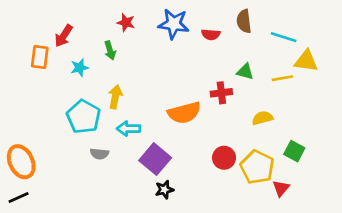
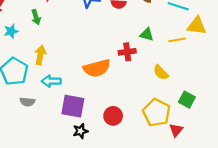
yellow semicircle: (262, 118) -> (161, 72), turned -119
red circle: (224, 158) -> (113, 116), moved
purple square: (155, 159) -> (73, 106), turned -30

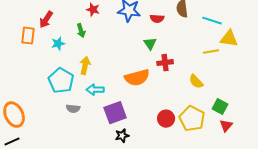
green triangle: (147, 34) -> (150, 44), moved, turned 40
purple square: (73, 106) -> (115, 113), turned -30
red circle: (113, 116) -> (166, 119), moved
red triangle: (176, 130) -> (226, 126), moved

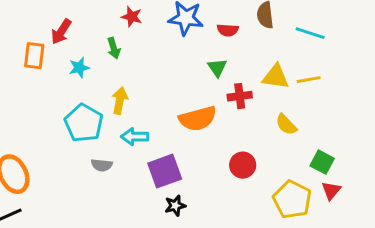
yellow triangle: (229, 39) -> (276, 77), moved
red circle: (166, 119) -> (243, 165), moved
yellow pentagon: (192, 119) -> (292, 200), moved

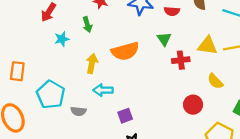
orange rectangle: (34, 56) -> (17, 71), moved
orange semicircle: (198, 119) -> (125, 51), moved
cyan pentagon: (84, 123) -> (51, 95), moved
red circle: (243, 165) -> (193, 105), moved
purple square: (165, 171) -> (125, 116), size x0.6

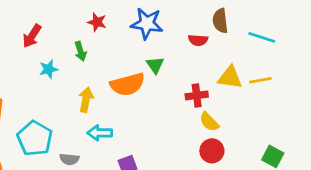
red semicircle: (172, 11) -> (198, 40), moved
green triangle: (164, 39) -> (155, 65), moved
yellow semicircle: (215, 81) -> (209, 122), moved

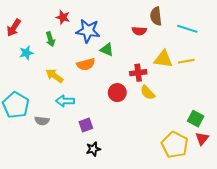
blue star: (147, 24) -> (88, 31), moved
green triangle: (155, 65) -> (107, 50), turned -32
orange semicircle: (127, 84) -> (86, 64), size x0.7
yellow arrow: (86, 100) -> (55, 76), turned -66
red circle: (212, 151) -> (117, 93), moved

